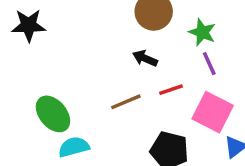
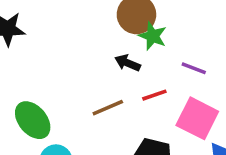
green star: (202, 32) -> (153, 36), moved
purple line: (209, 64) -> (194, 68), turned -45

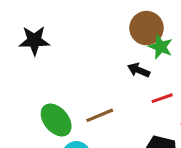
brown line: (108, 108) -> (100, 115), moved

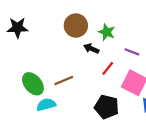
brown circle: (146, 28) -> (76, 26), moved
red line: (162, 98) -> (108, 68), turned -32

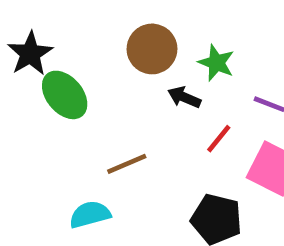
black star: (18, 28) -> (30, 54), turned -30
green ellipse: (33, 84) -> (65, 95), moved

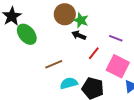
green star: (216, 63) -> (81, 20), moved
cyan semicircle: (90, 215) -> (69, 83), moved

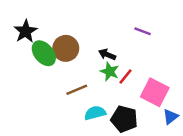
brown circle: (65, 14) -> (66, 48), moved
green star: (81, 20) -> (110, 72), moved
purple line: (116, 38) -> (143, 31), moved

